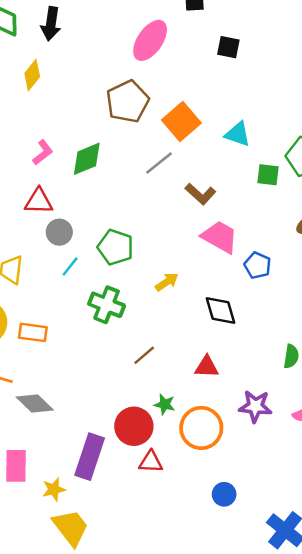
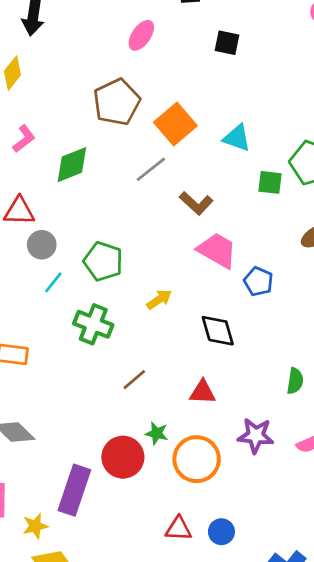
pink ellipse: (150, 40) -> (141, 35), size x0.7
pink L-shape: (43, 152) -> (24, 139), moved
red triangle: (151, 462) -> (179, 529), moved

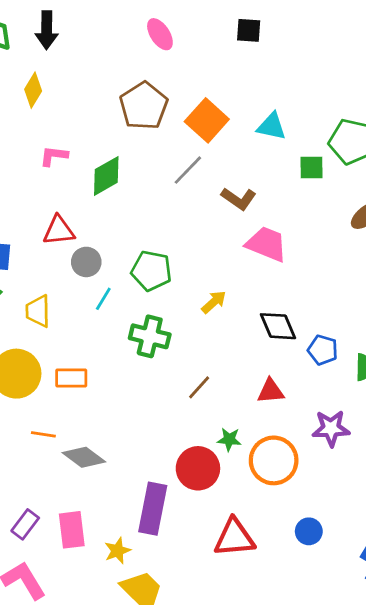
pink ellipse: (141, 35) -> (160, 34), turned -60
pink L-shape: (24, 139) -> (54, 156), turned -128
blue pentagon: (258, 281) -> (323, 350), moved
red triangle: (179, 529) -> (234, 538), moved, size x1.5

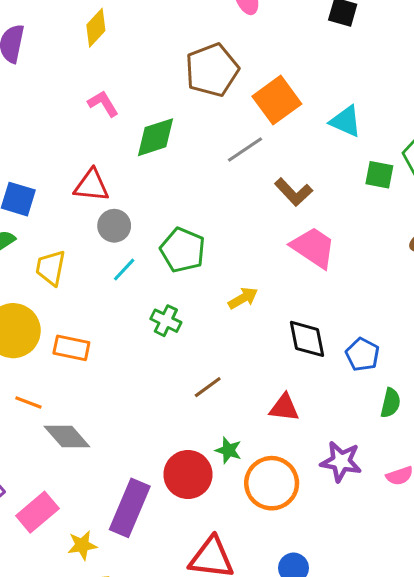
pink L-shape: (54, 156) -> (103, 104), turned 40
green cross: (150, 336) -> (166, 321), size x0.7
blue pentagon: (323, 350) -> (362, 354), moved
pink rectangle: (72, 530) -> (37, 512), turned 45

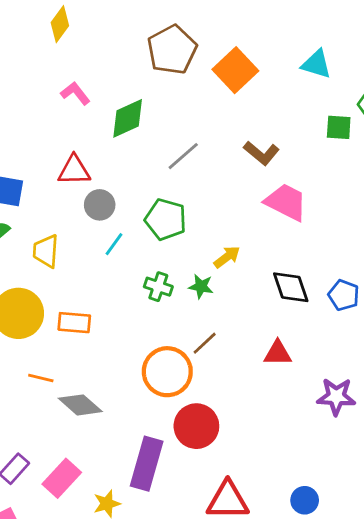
cyan triangle: (346, 121) -> (316, 64), moved
gray line: (245, 149) -> (183, 156), moved
green star: (228, 450) -> (201, 286), moved
orange circle: (272, 483) -> (167, 372), moved

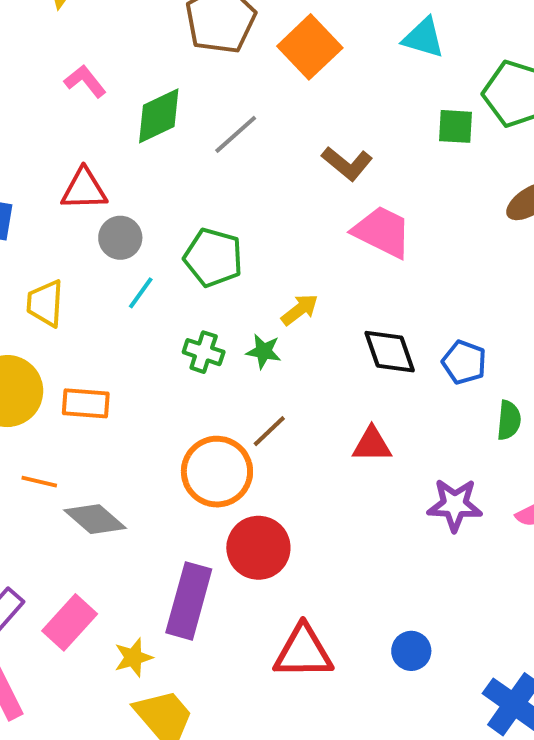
gray line: (183, 156) -> (236, 134), moved

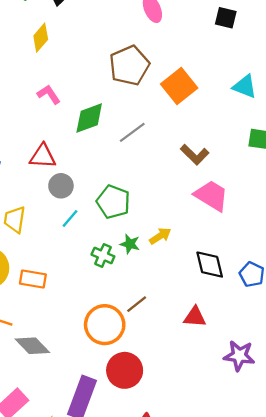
green star: (264, 351) -> (130, 244), moved

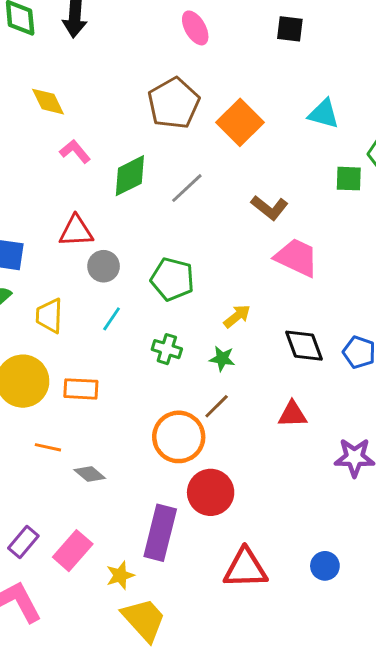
yellow diamond: (41, 38) -> (48, 102), moved, turned -60
cyan line: (70, 218) -> (112, 319), moved
green star: (130, 244) -> (222, 359), moved
gray diamond: (32, 346) -> (90, 474), size x0.7

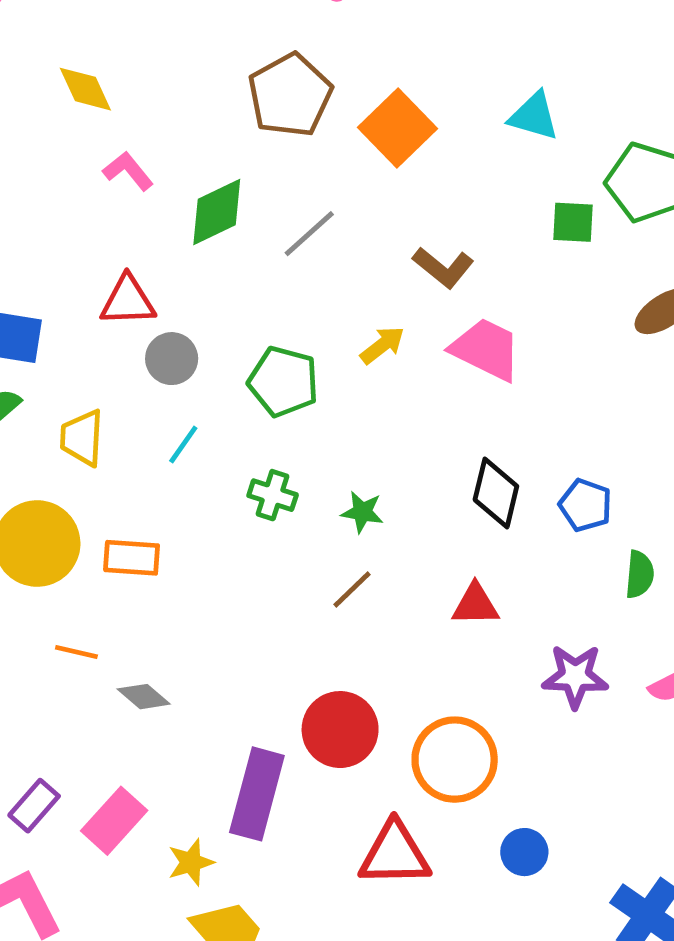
yellow arrow: (237, 316) -> (382, 345), moved
black diamond: (304, 346) -> (496, 493), turned 33
orange circle: (179, 437) -> (455, 760), moved

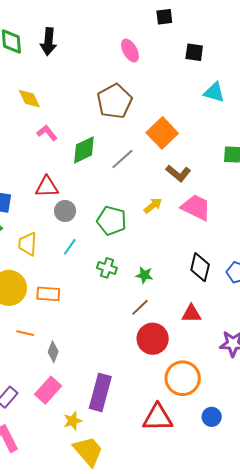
cyan triangle: (534, 116) -> (214, 92), moved
orange square: (397, 128) -> (162, 133), moved
gray diamond: (144, 697) -> (53, 352), turned 70
red circle: (340, 730) -> (153, 339), moved
pink rectangle: (114, 821) -> (48, 390), moved

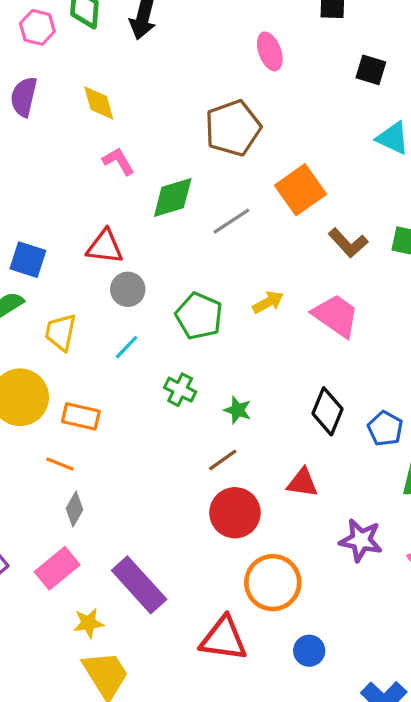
brown L-shape: (178, 173) -> (348, 243), moved
orange line: (25, 333) -> (60, 464), moved
purple rectangle: (100, 392) -> (139, 585), turned -66

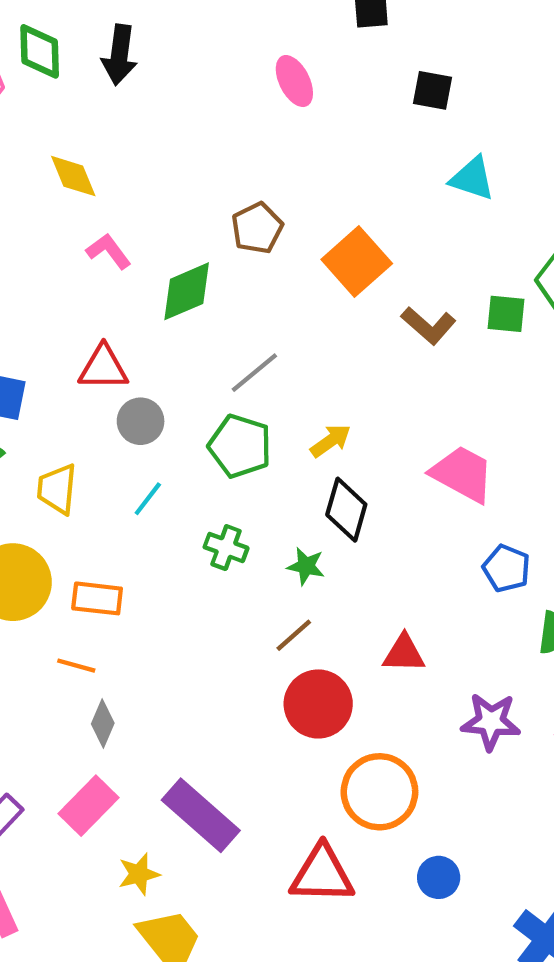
brown pentagon: (233, 128) -> (257, 228), moved, size x0.7
gray line: (231, 221) -> (254, 373), moved
yellow arrow: (268, 302) -> (331, 441), moved
pink trapezoid: (336, 316) -> (462, 474), moved
black diamond: (327, 411) -> (346, 510), moved

